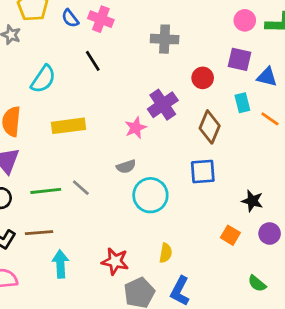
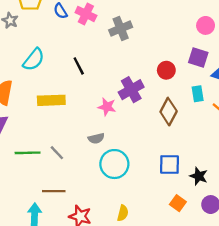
gray cross: (165, 39) -> (121, 29), moved, turned -30
black line: (93, 61) -> (79, 66), moved
pink star: (136, 128) -> (107, 107), turned 30
blue square: (203, 172) -> (169, 165), moved
brown line: (39, 233) -> (54, 191), moved

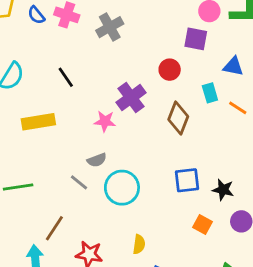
purple square: (198, 57) -> (196, 39), moved
gray line: (57, 153) -> (79, 182), moved
brown line: (54, 191) -> (54, 228), turned -50

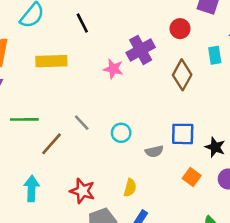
gray semicircle: (97, 160) -> (154, 151), moved
cyan circle: (122, 188) -> (121, 133), size x0.6
brown line: (54, 228) -> (52, 144), moved

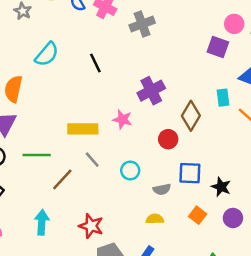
red circle: (180, 29) -> (168, 139), moved
yellow rectangle: (51, 61) -> (83, 129), moved
pink star: (113, 69) -> (123, 119), moved
yellow semicircle: (130, 188) -> (155, 219), moved, turned -108

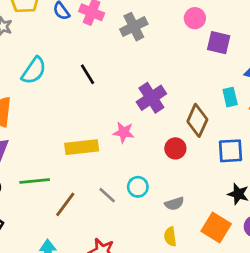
pink circle: (234, 24) -> (195, 18), moved
gray line: (92, 160) -> (107, 195), moved
blue square: (190, 173) -> (231, 151), moved
orange square: (198, 215) -> (216, 228), size x1.5
yellow semicircle: (155, 219) -> (170, 237), turned -90

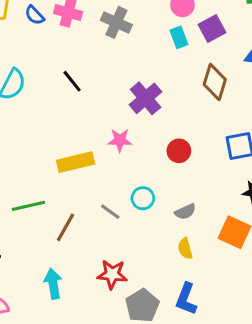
gray cross: (134, 27) -> (116, 22), turned -32
purple square: (219, 43) -> (212, 29), turned -35
cyan rectangle: (230, 97) -> (179, 37), moved
brown diamond: (197, 120) -> (215, 82), moved

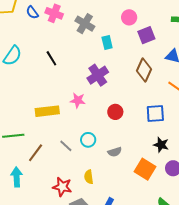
cyan rectangle: (179, 37) -> (107, 43), moved
yellow semicircle: (185, 248) -> (89, 177), moved
cyan arrow: (53, 284) -> (17, 177), moved

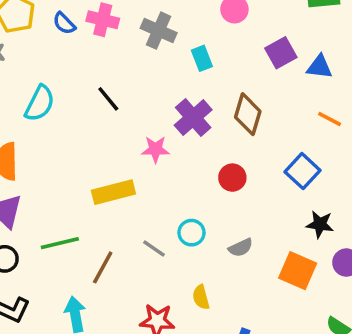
purple square: (146, 35) -> (281, 53), moved
brown diamond: (144, 70) -> (248, 114), moved
pink star: (78, 100) -> (155, 149), moved
blue square: (155, 113) -> (303, 171), turned -36

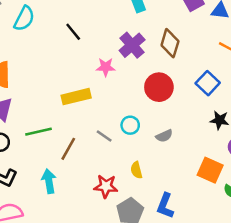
cyan semicircle: (40, 103) -> (24, 19), moved
red circle: (232, 178) -> (159, 87), size x1.5
orange square: (298, 271) -> (210, 170), moved

